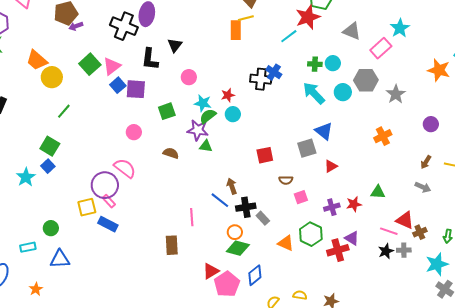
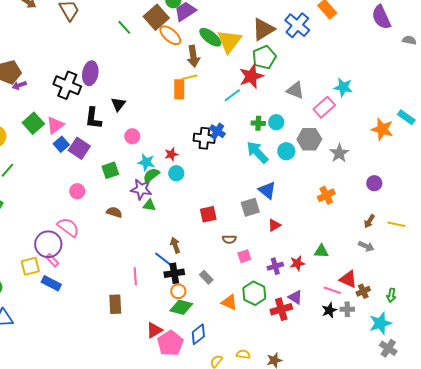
cyan star: (400, 28) -> (343, 87), turned -30
purple square: (136, 89) -> (79, 148), turned 30
black cross: (246, 207) -> (174, 273), moved

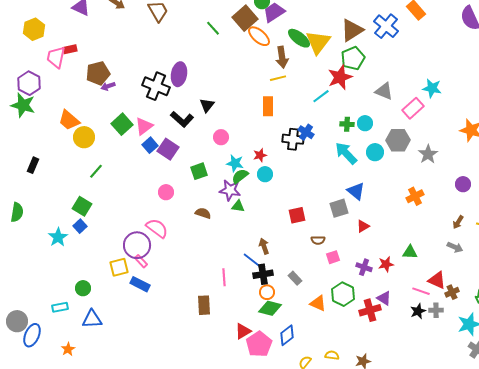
orange rectangle: (179, 89) -> (268, 106), moved
black L-shape: (93, 118) -> (182, 119), turned -55
purple cross: (275, 266) -> (364, 267), turned 35

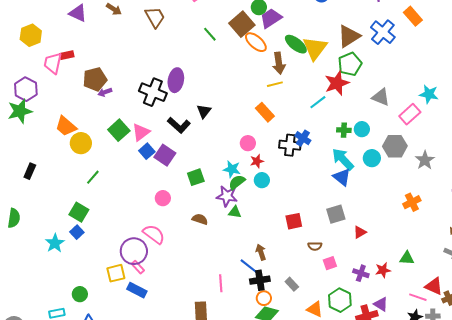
green star: (23, 105) -> (20, 111), turned -30
orange rectangle: (268, 106) -> (265, 112), turned -42
pink circle: (221, 137) -> (248, 143), moved
blue triangle: (356, 191) -> (342, 177), moved

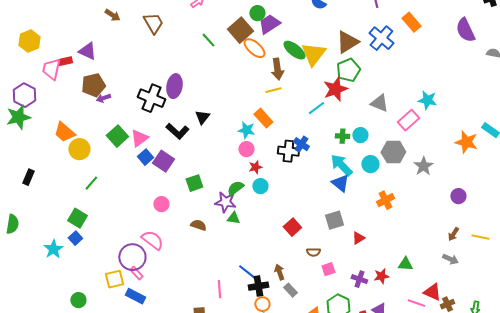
purple triangle: (78, 13) -> (87, 51), moved
cyan star: (232, 169) -> (246, 130), moved
orange cross: (412, 202) -> (385, 200), moved
red square: (294, 221) -> (292, 227), turned -30
brown arrow: (261, 252) -> (279, 272), moved

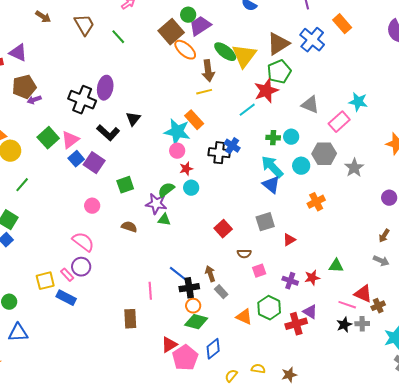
green line: (208, 40) -> (118, 37), moved
cyan star: (246, 130) -> (177, 132), size x1.5
purple circle: (132, 257) -> (81, 267), moved, size x0.7

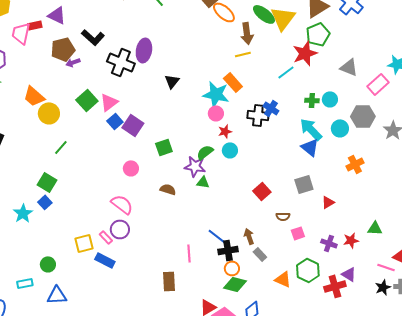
black L-shape: (108, 133) -> (93, 37), moved

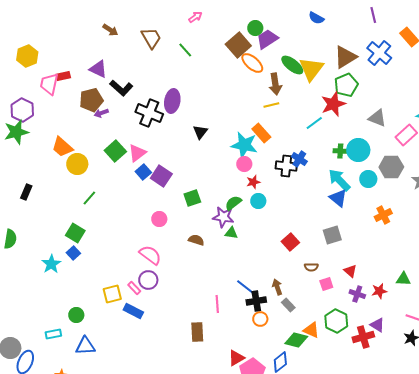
purple triangle: (57, 15) -> (98, 69), moved
cyan circle: (330, 99) -> (358, 150), size x1.5
red triangle: (328, 202) -> (350, 271), moved, turned -48
green diamond: (235, 284) -> (296, 340), moved

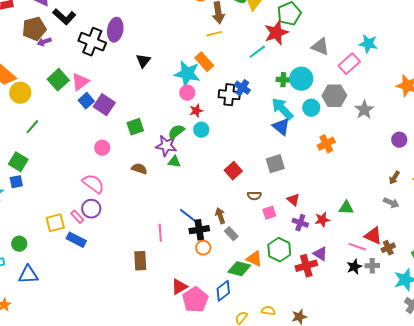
blue square: (73, 253) -> (16, 182), turned 32

